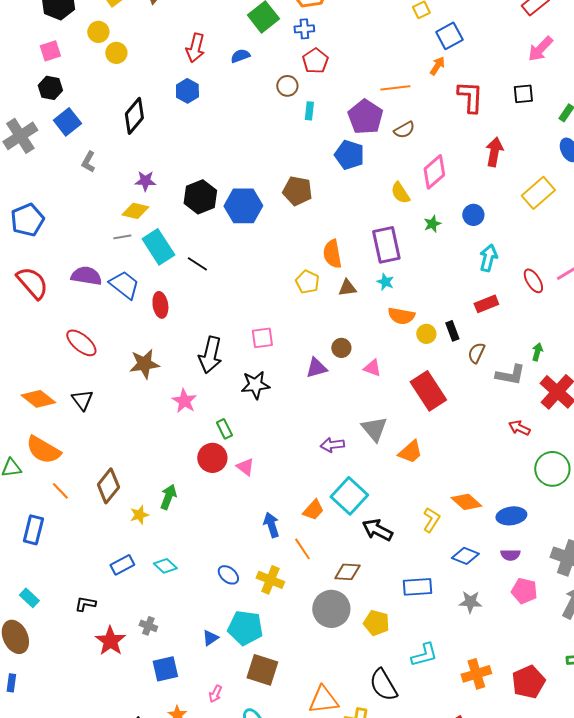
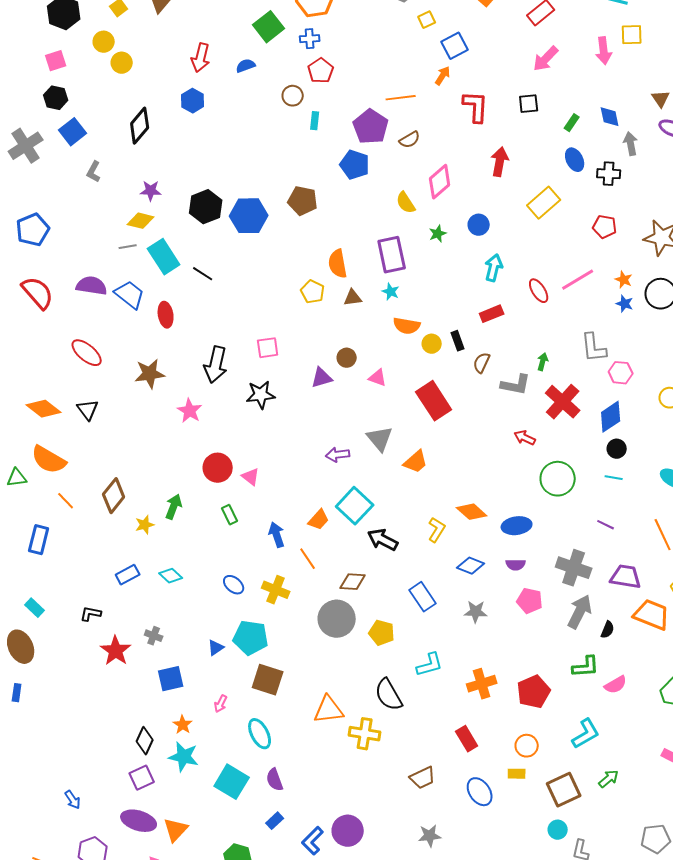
green rectangle: (224, 429) -> (230, 515), moved
blue rectangle: (417, 587) -> (423, 597), turned 60

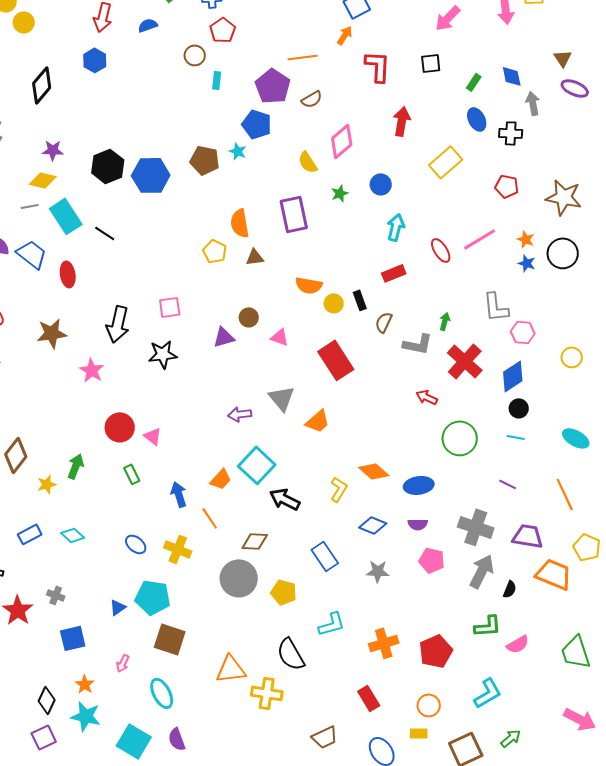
cyan star: (391, 292) -> (238, 151), moved

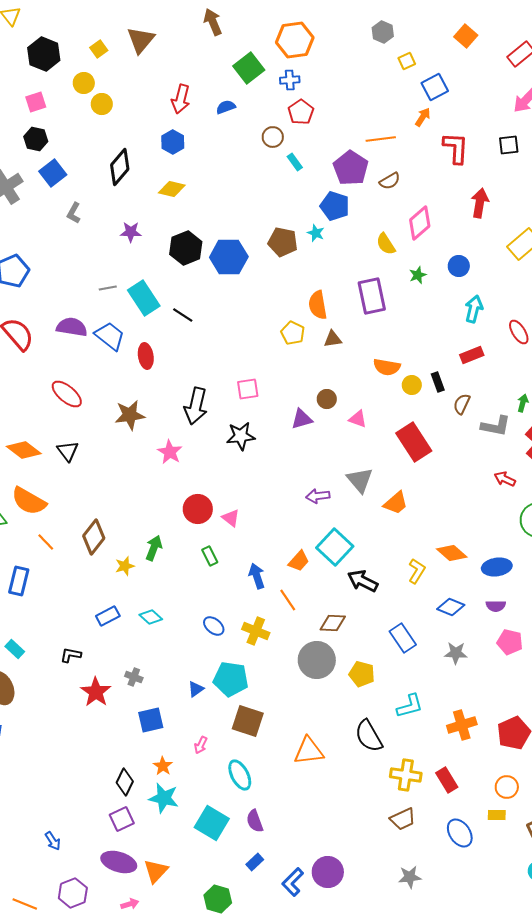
cyan rectangle: (217, 80) -> (295, 162), turned -42
yellow diamond: (43, 180) -> (172, 189), moved
yellow cross: (267, 693) -> (406, 775), moved

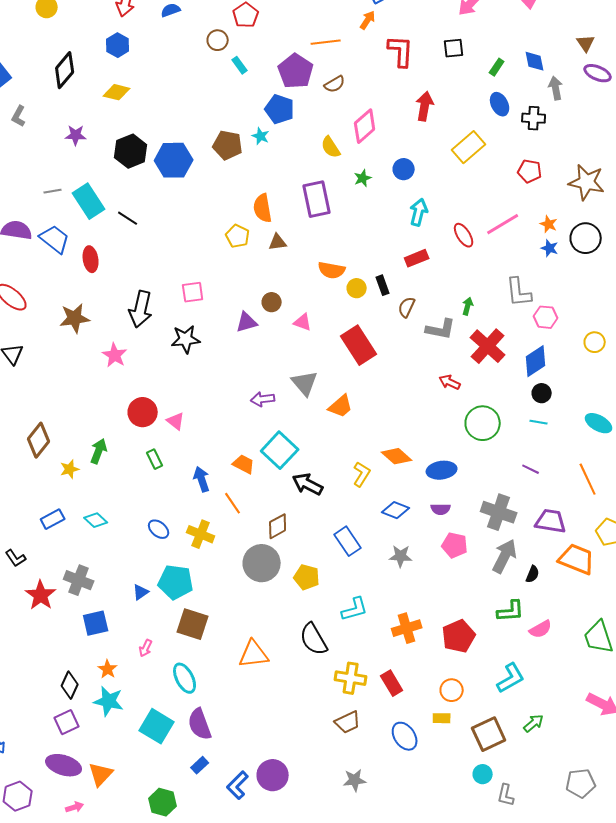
orange trapezoid: (299, 561) -> (244, 464), turned -105
brown diamond: (333, 623) -> (278, 526), turned -32
black L-shape: (71, 655) -> (16, 558), turned -135
gray cross: (134, 677) -> (79, 580), size x1.6
purple semicircle: (255, 821) -> (200, 724), size x1.4

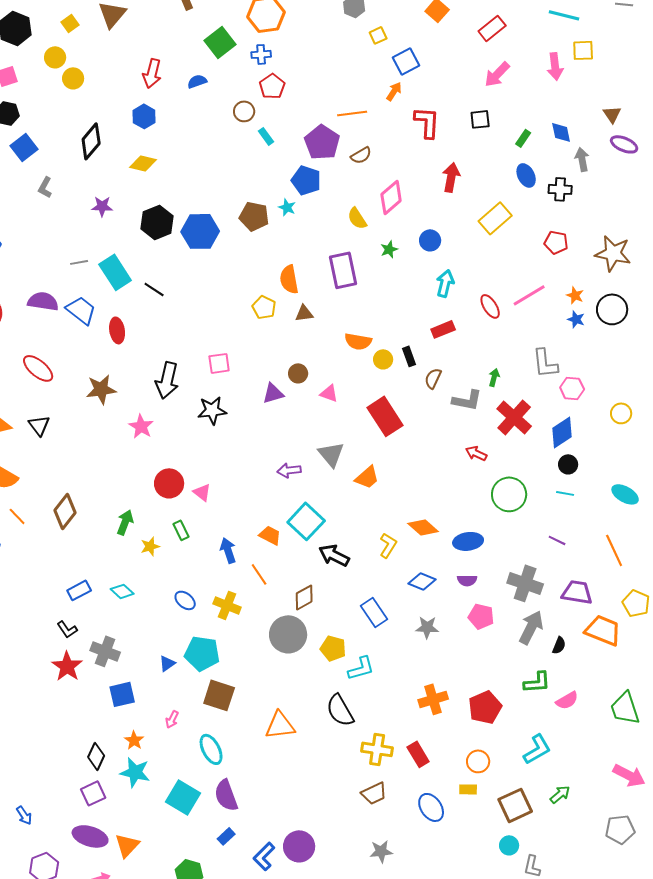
yellow star: (70, 469) -> (150, 546), moved
black L-shape: (16, 558) -> (67, 629), moved
cyan L-shape: (355, 609) -> (361, 668), moved
gray pentagon: (581, 783) -> (620, 829), moved

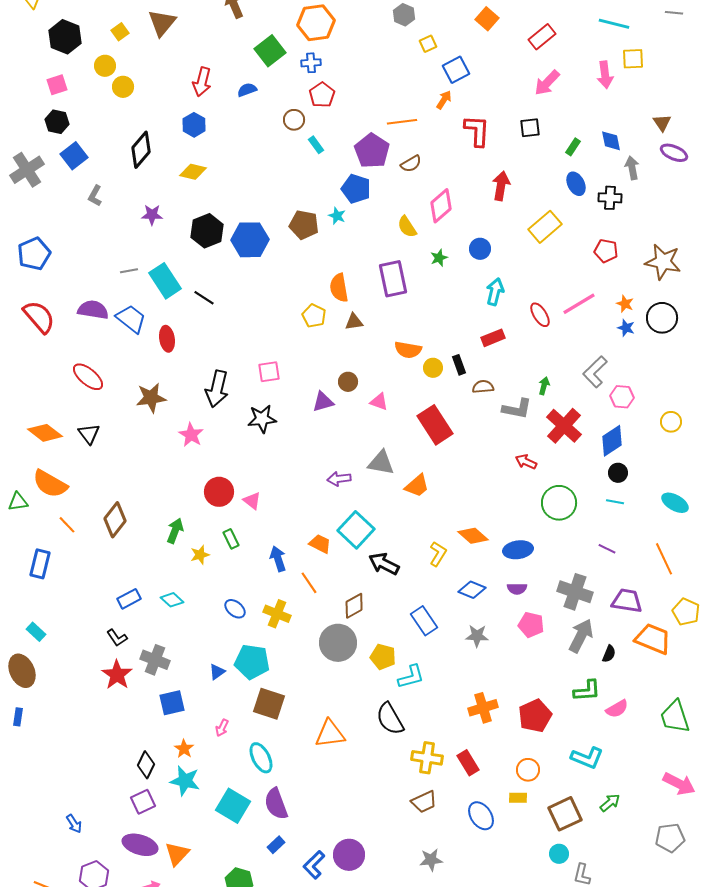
gray L-shape: (545, 363) -> (595, 372), turned 52
brown semicircle: (433, 378) -> (483, 387), turned 60
gray triangle: (331, 454) -> (381, 463), turned -40
cyan L-shape: (537, 749) -> (587, 758), turned 52

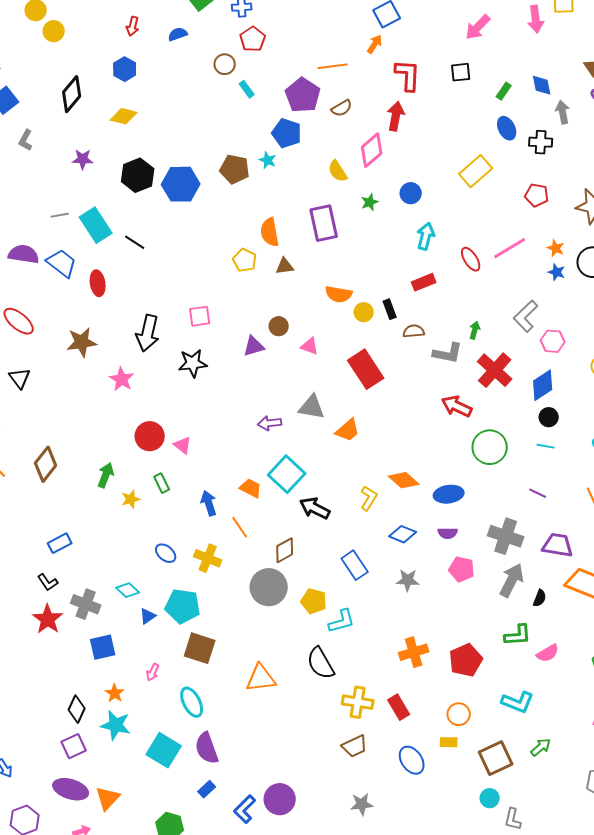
red arrow: (202, 82) -> (133, 26), size x0.7
red arrow: (501, 186) -> (396, 116), moved
red arrow: (526, 462) -> (457, 406), size x1.4
cyan diamond: (172, 600) -> (128, 590), moved

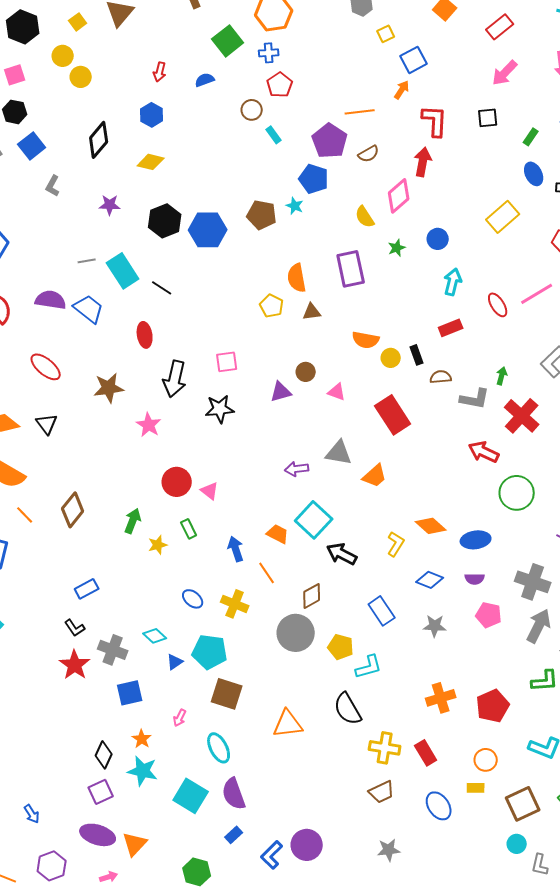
red ellipse: (98, 283) -> (145, 335), moved

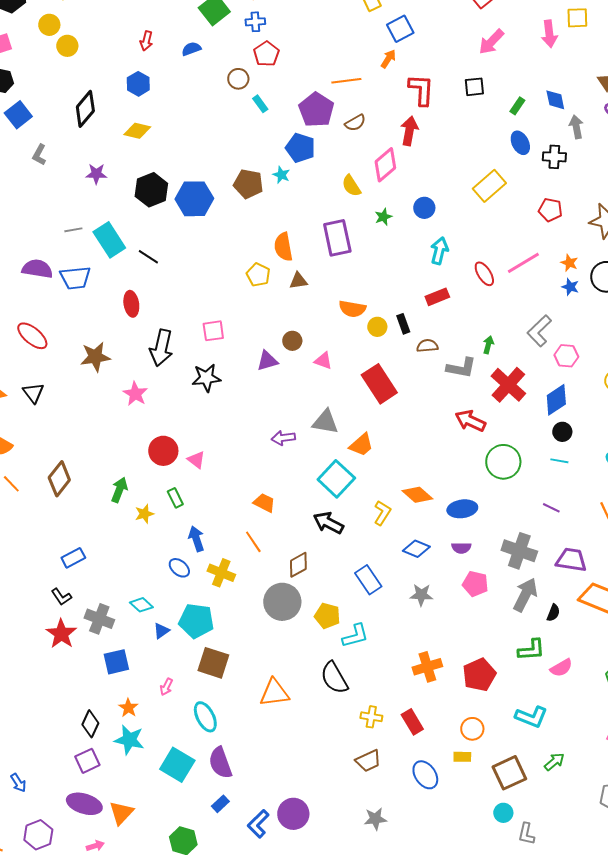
blue trapezoid: (89, 309) -> (75, 278), turned 136
cyan square: (314, 520) -> (336, 479), moved
blue arrow: (236, 549) -> (196, 539), moved
yellow cross: (385, 748) -> (371, 717), size x0.7

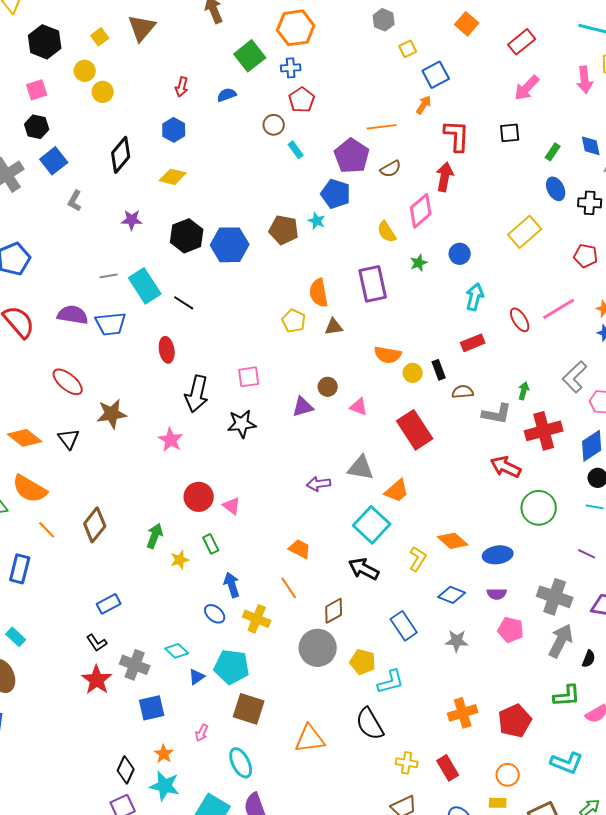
brown star: (95, 357) -> (112, 414), moved
red cross: (508, 385) -> (544, 431), turned 33

